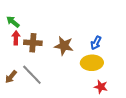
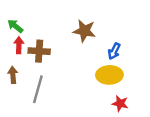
brown star: (64, 46) -> (84, 31), moved
gray line: (32, 75) -> (38, 89), turned 60
brown arrow: (11, 77) -> (13, 75), moved, turned 136

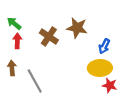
brown cross: (39, 51) -> (49, 36), moved, turned 30
gray line: (38, 89) -> (35, 81), turned -45
red star: (120, 104) -> (110, 85), moved

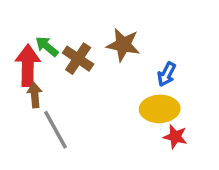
green arrow: (14, 23) -> (47, 46), moved
red arrow: (17, 41) -> (28, 66), size x1.6
brown arrow: (12, 68) -> (35, 95), moved

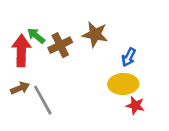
brown cross: (78, 59) -> (60, 45), turned 30
brown arrow: (35, 95) -> (20, 88), moved, turned 72

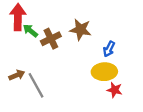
red arrow: (21, 50) -> (18, 17), moved

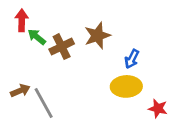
red arrow: (18, 17) -> (22, 20), size x0.7
brown star: (80, 30) -> (97, 36), turned -30
red star: (115, 90) -> (158, 109), moved

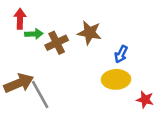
brown star: (97, 36) -> (89, 33), turned 30
green arrow: (37, 37) -> (34, 34), turned 138
brown arrow: (20, 91) -> (19, 83), size x1.6

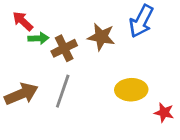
red arrow: (20, 19) -> (23, 21), turned -48
blue arrow: (121, 54) -> (141, 21), moved, size x1.6
gray line: (40, 95) -> (63, 91), moved, turned 48

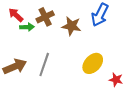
brown cross: (64, 48) -> (45, 17), moved
yellow ellipse: (131, 90) -> (93, 63), turned -45

